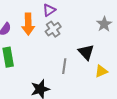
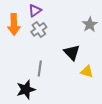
gray line: (64, 66) -> (40, 68), moved
yellow triangle: (101, 71) -> (87, 71), turned 40

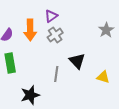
black triangle: (72, 52) -> (77, 61), moved
black star: (26, 89) -> (30, 95), moved

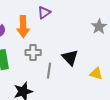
gray cross: (55, 35) -> (33, 53), moved, turned 35

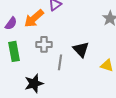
orange arrow: (23, 27) -> (34, 18), turned 50

